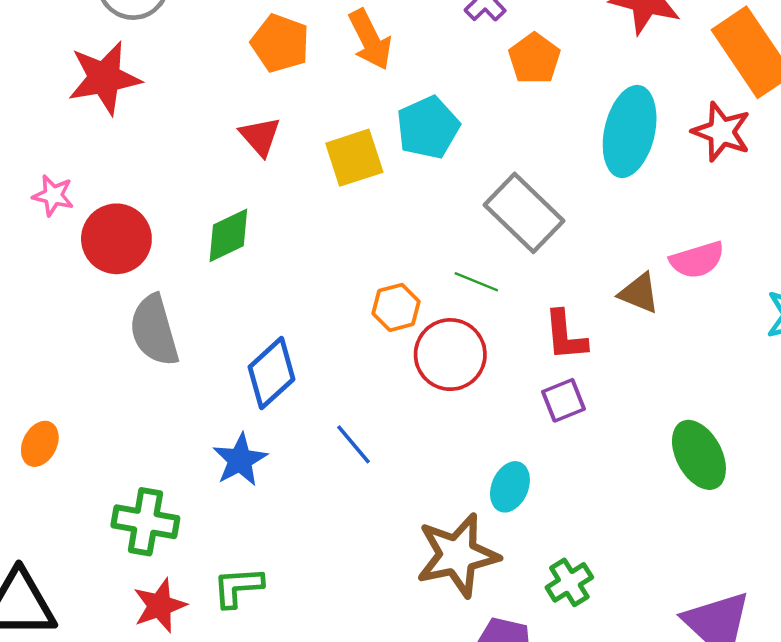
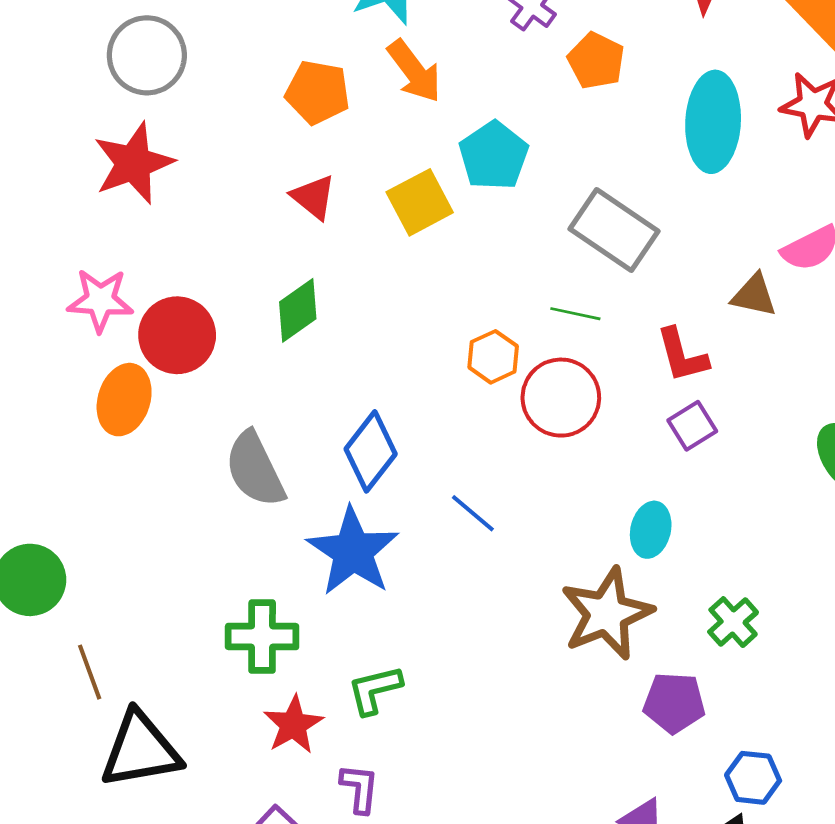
pink star: (53, 195) -> (100, 300), size x1.4
gray semicircle: (154, 330) -> (255, 469), moved
orange ellipse: (40, 444) -> (124, 400), moved, size x1.4
blue star: (240, 460) -> (353, 551), size x1.5

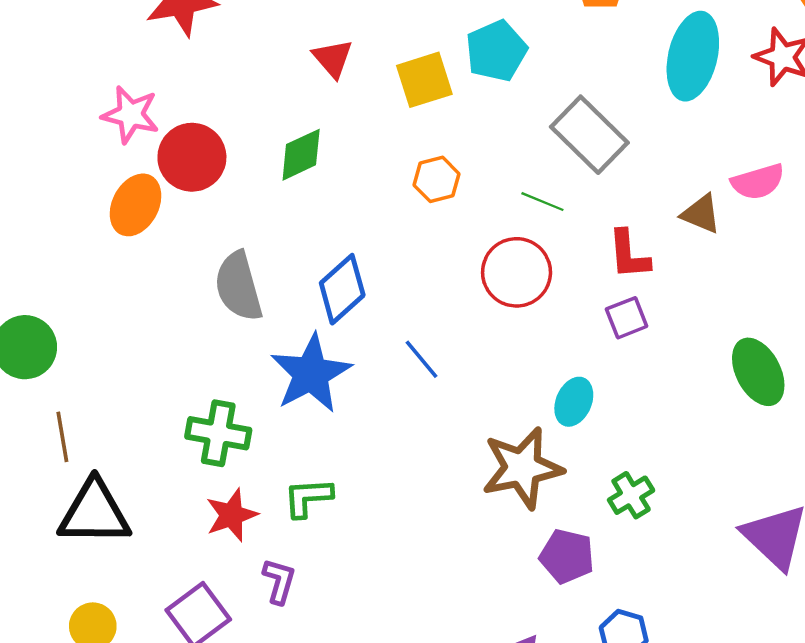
orange hexagon: (493, 357) -> (437, 179), moved

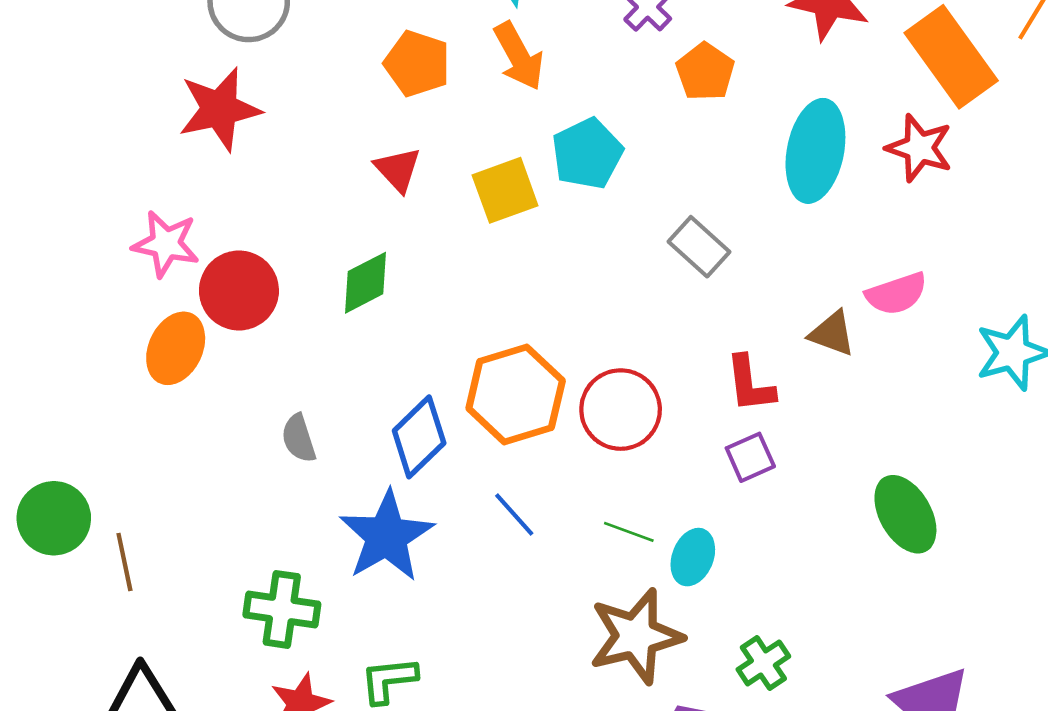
gray rectangle: (589, 135) -> (699, 247), size x0.7
orange hexagon: (437, 179) -> (516, 394), moved, size x1.8
green line: (542, 202) -> (629, 532), moved
gray semicircle: (239, 286) -> (299, 438), size x0.6
brown line: (62, 437) -> (124, 562), moved

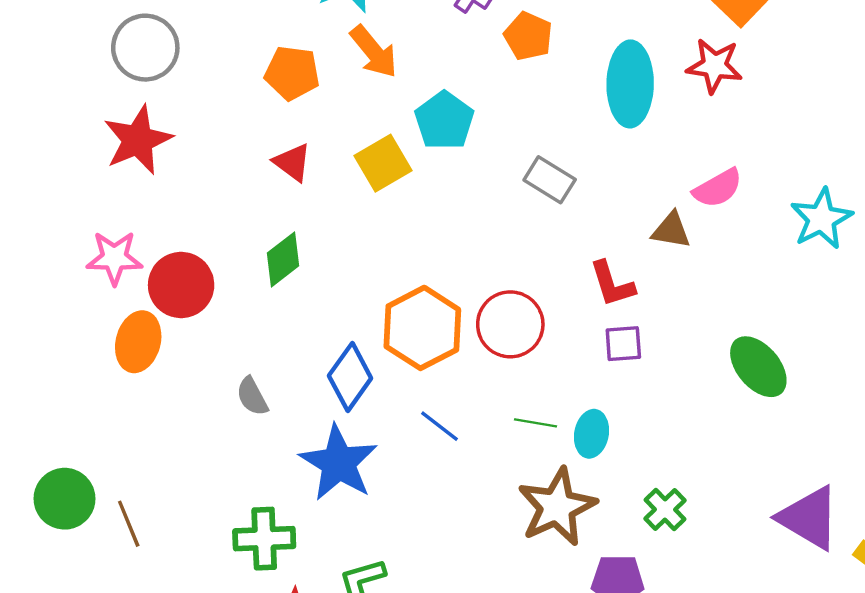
purple square: (750, 457) -> (623, 344), turned 30

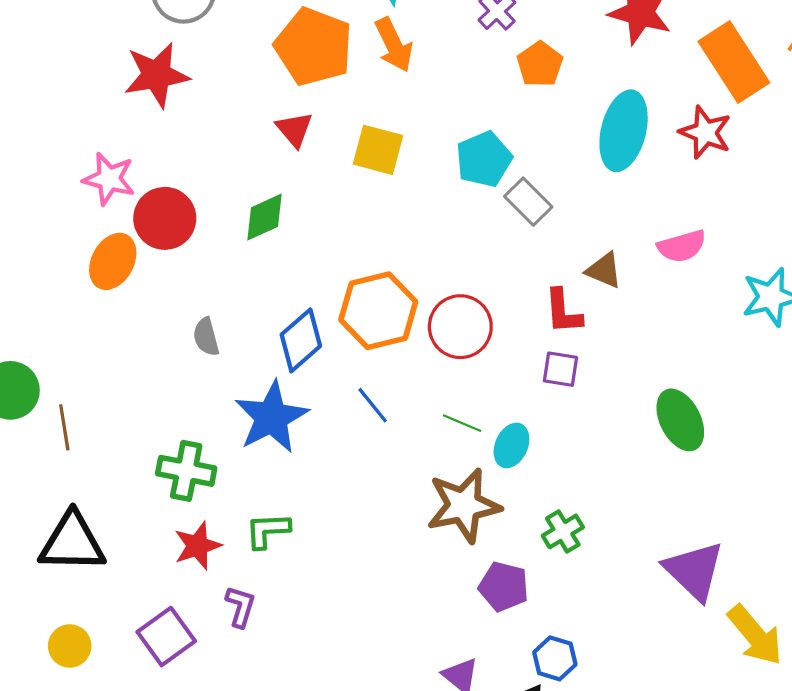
orange pentagon: (292, 73) -> (314, 47), size x1.5
cyan pentagon: (444, 121) -> (484, 159), moved
yellow square: (383, 163) -> (378, 150), turned 32
brown triangle: (671, 230) -> (604, 270), moved

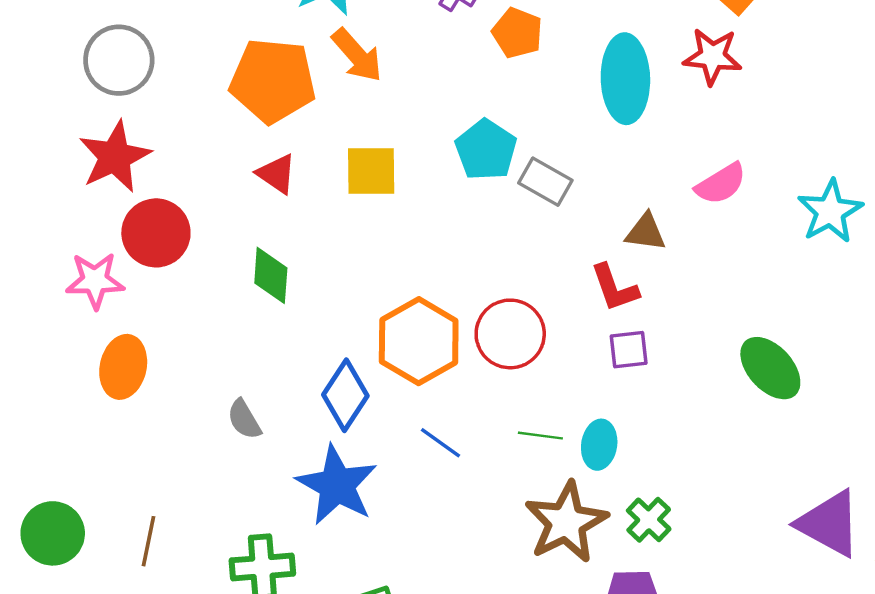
green diamond: (265, 217) -> (271, 275), turned -46
red circle: (165, 218) -> (156, 233), moved
brown line: (64, 427) -> (149, 541), moved, turned 36
green cross: (563, 531) -> (649, 520), moved

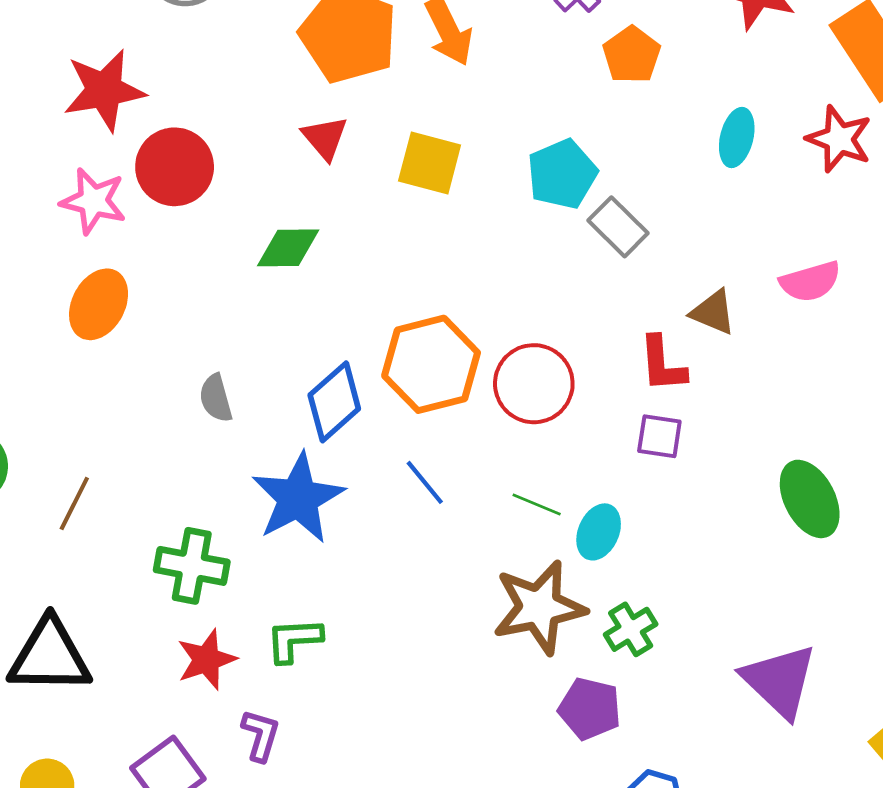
cyan ellipse: (625, 79) -> (737, 137), size x0.6
red star: (115, 157) -> (104, 90), moved
green diamond: (271, 275) -> (288, 248), turned 70
purple triangle: (829, 524) -> (780, 681), moved

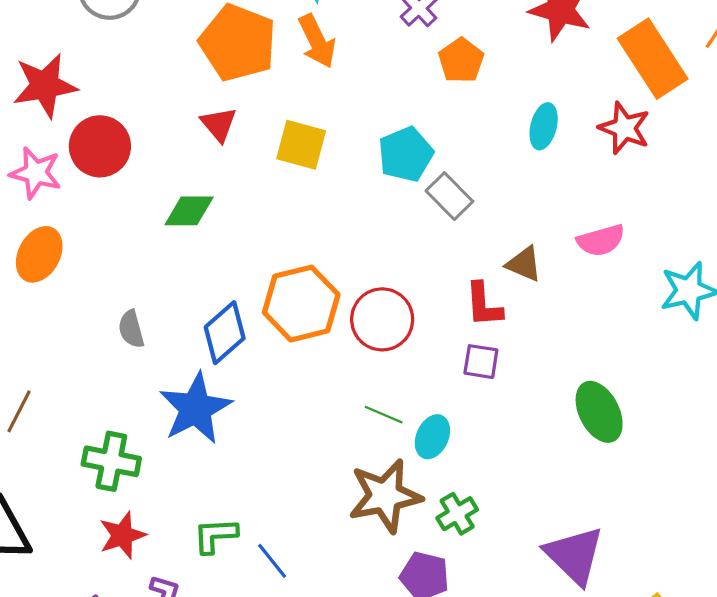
blue line: (425, 482) -> (272, 561), moved
green L-shape: (294, 640) -> (215, 535), moved

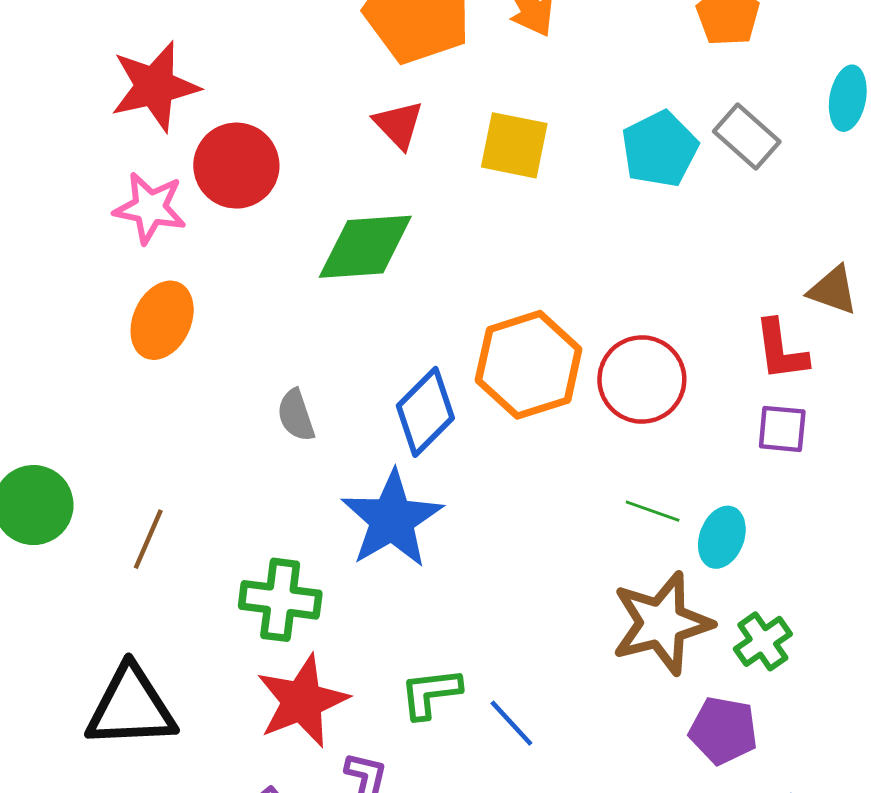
gray rectangle: (449, 196) -> (747, 136), moved
green diamond: (189, 211) -> (365, 247), size x1.4
red star: (122, 535) -> (302, 701), size x1.4

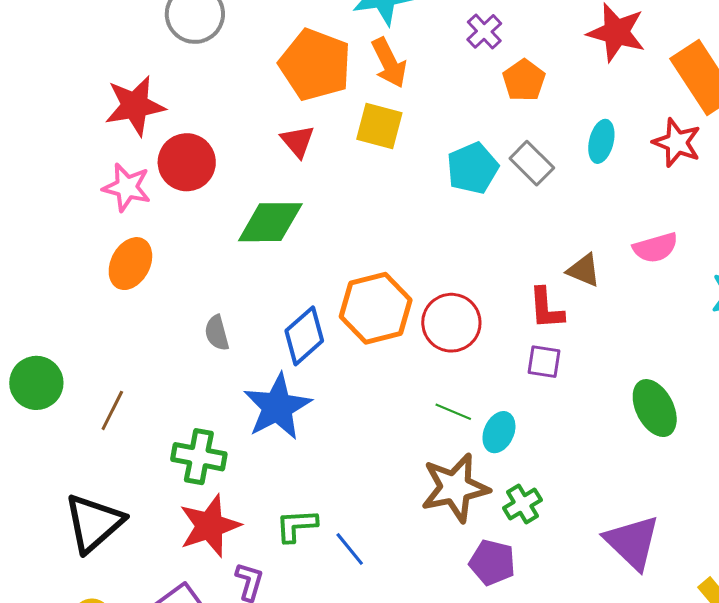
yellow square: (514, 145) -> (379, 126), moved
black triangle: (131, 707) -> (94, 523), turned -42

